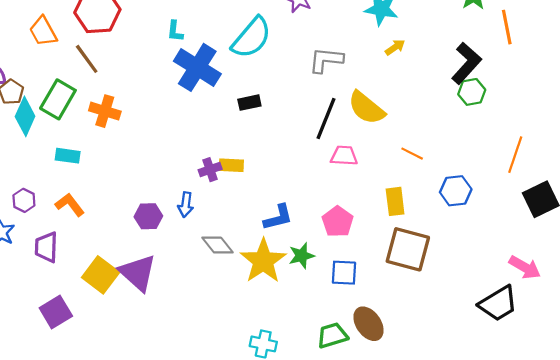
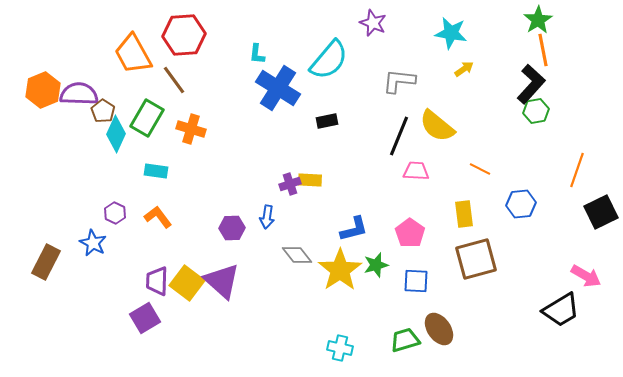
orange line: (507, 27) -> (543, 50), moved
orange trapezoid: (43, 31) -> (133, 54), size x1.4
purple trapezoid: (46, 247) -> (157, 281), moved
brown square: (408, 249) -> (476, 259), turned -30

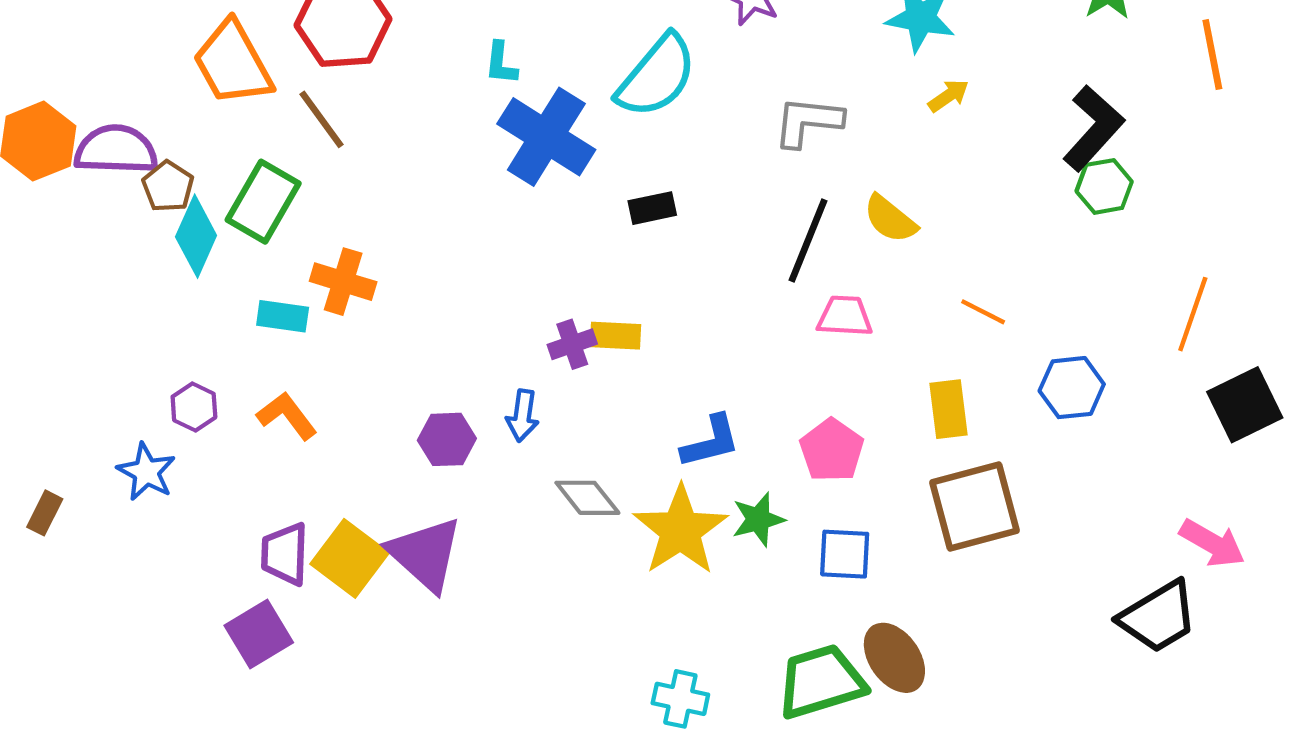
orange line: (543, 50) -> (1212, 55), moved
yellow semicircle: (437, 126) -> (890, 219), size x0.7
orange cross: (191, 129) -> (343, 282), moved
brown rectangle: (46, 262) -> (45, 513), size x0.6
green trapezoid: (405, 340) -> (821, 682), size x1.4

